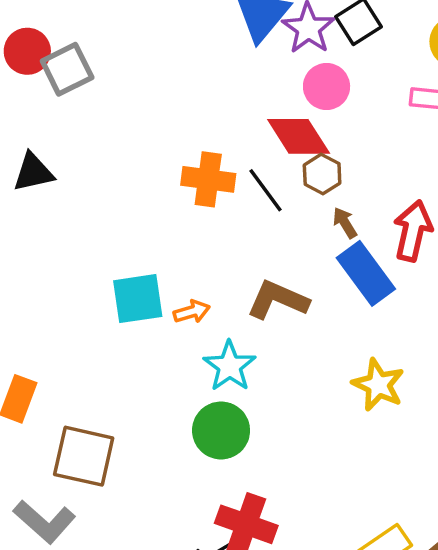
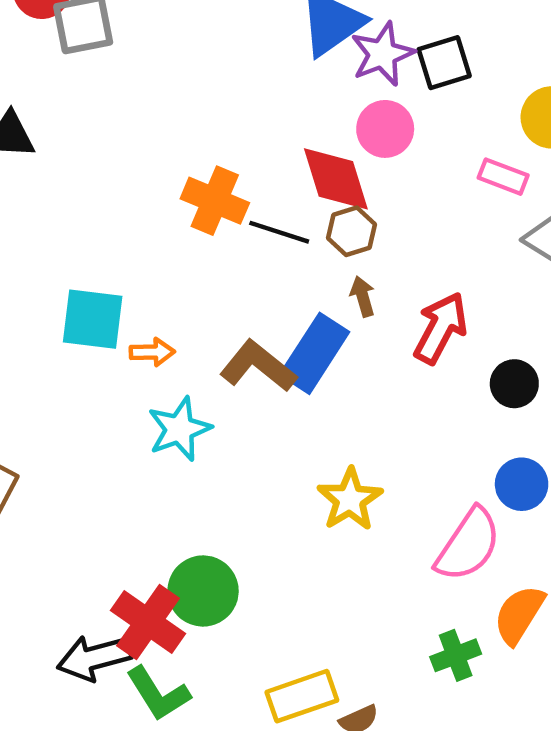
black line: (266, 190) -> (279, 232), turned -51
blue rectangle: (366, 273) -> (314, 353), moved, turned 54
green circle: (221, 430) -> (203, 591), moved

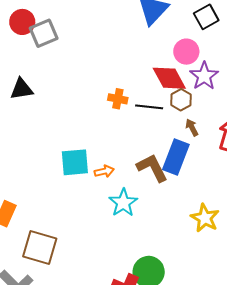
purple star: (382, 54) -> (204, 76), moved
orange cross: (215, 201) -> (118, 99), size x0.7
brown L-shape: (258, 366) -> (152, 168), turned 36

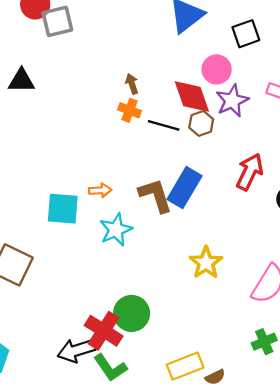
brown arrow: (192, 127) -> (132, 84), moved
cyan square: (75, 162) -> (63, 209), moved

